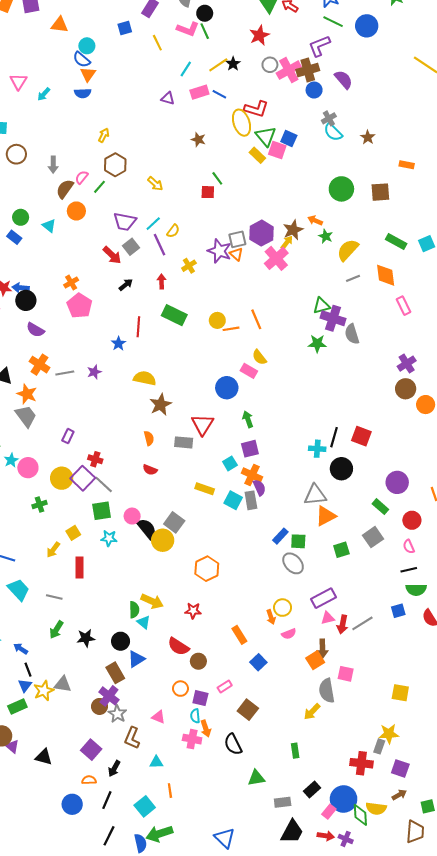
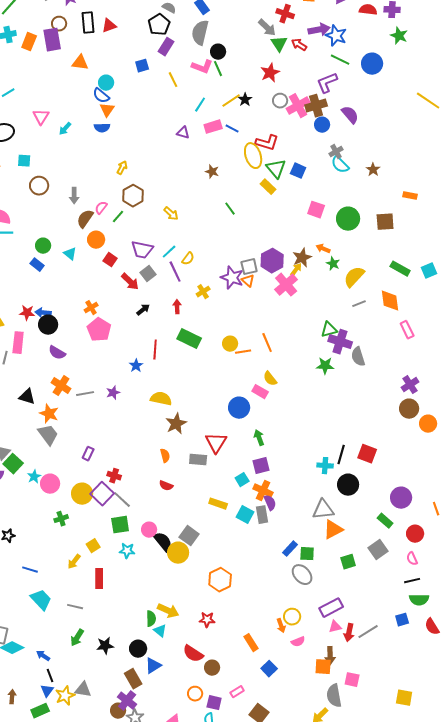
pink square: (277, 150) -> (316, 210), moved
red square: (208, 192) -> (110, 260), moved, turned 32
orange square: (315, 660) -> (323, 667), turned 36

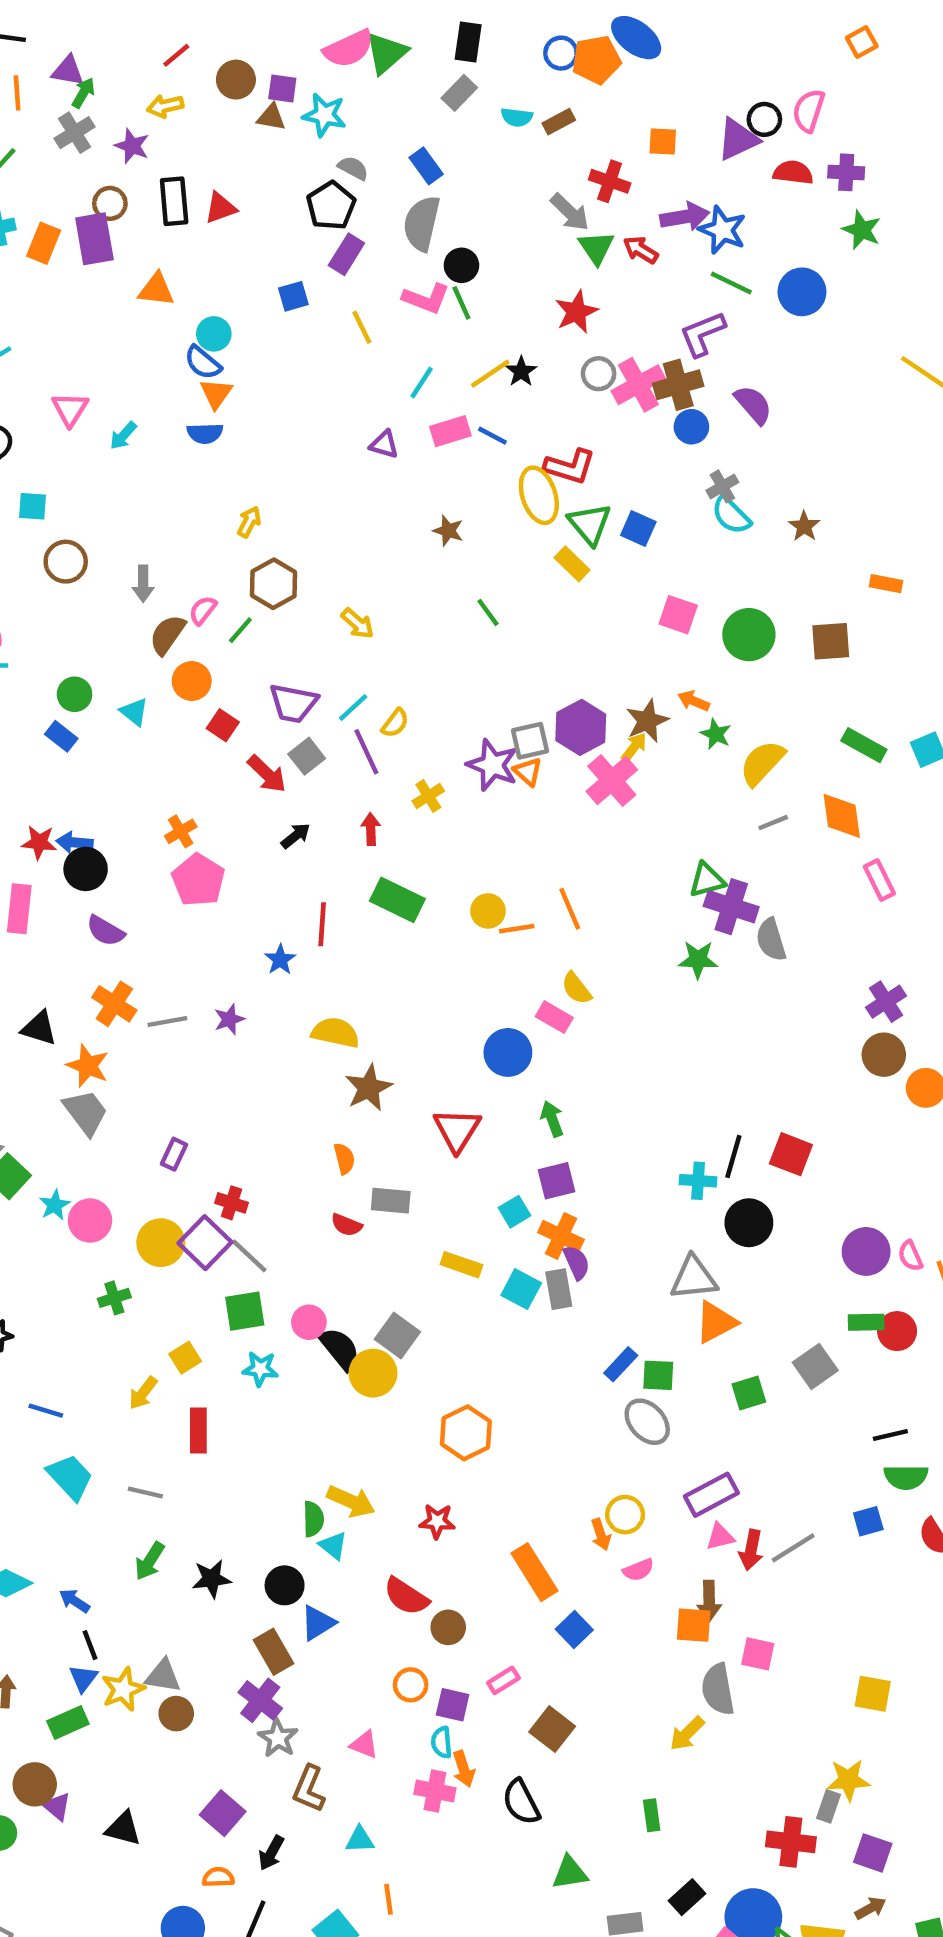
gray rectangle: (198, 460) -> (391, 1201), moved
green rectangle: (385, 521) -> (866, 1322), moved, turned -42
pink semicircle: (412, 559) -> (910, 1256), moved
orange rectangle: (251, 643) -> (534, 1572), size x1.4
brown circle: (118, 711) -> (176, 1714), moved

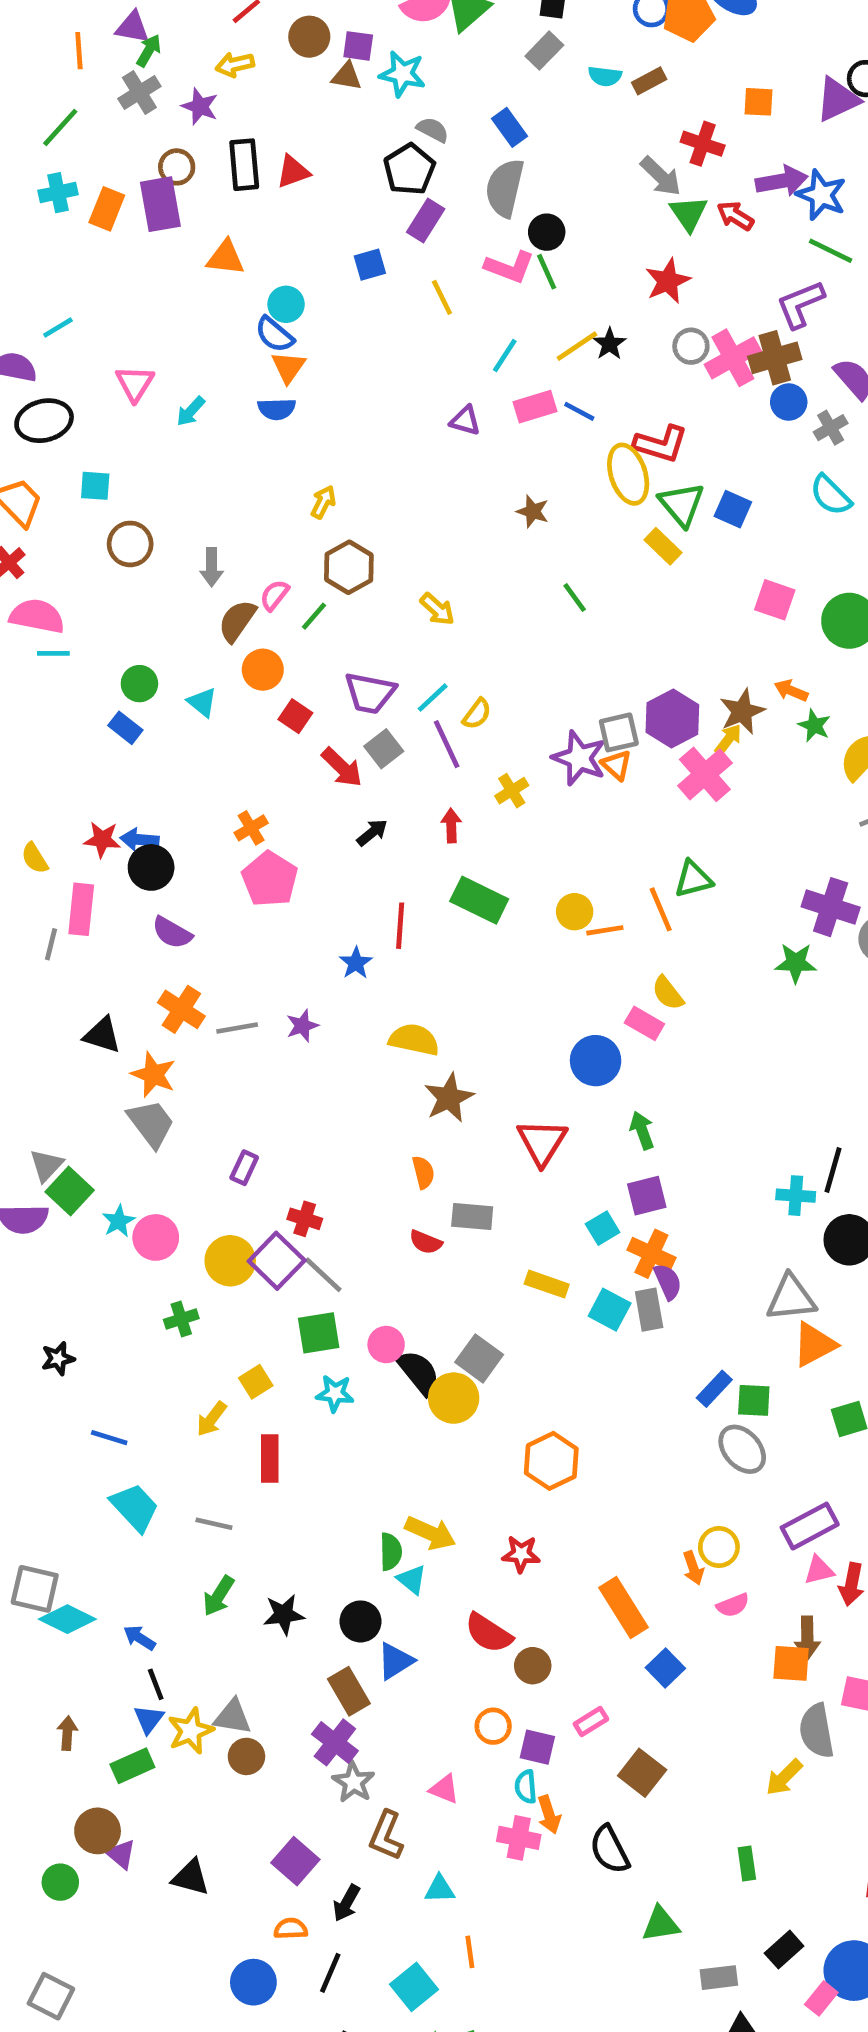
gray cross: (722, 486) -> (831, 428), moved
green triangle: (707, 880) -> (693, 879), moved

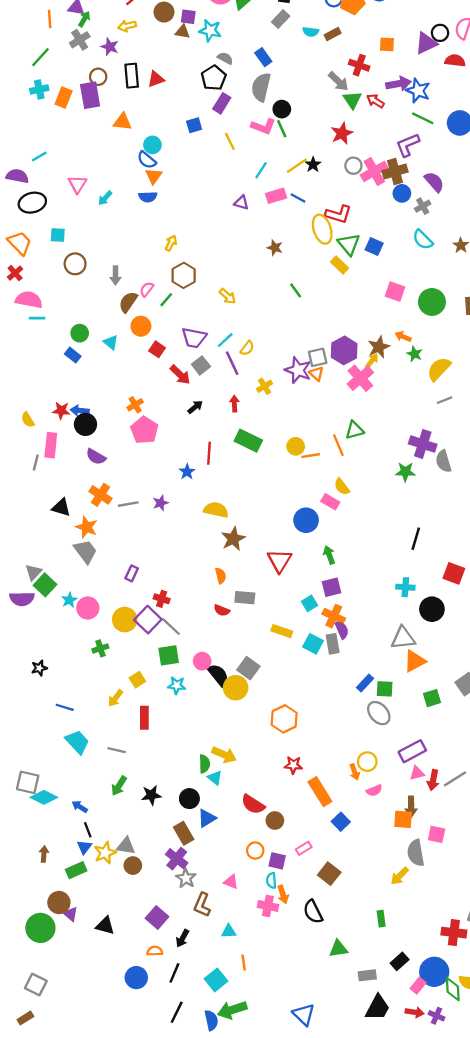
black line: (833, 1170) -> (416, 539), moved
red star: (521, 1554) -> (293, 765), moved
green circle: (60, 1882) -> (40, 928), size x1.6

